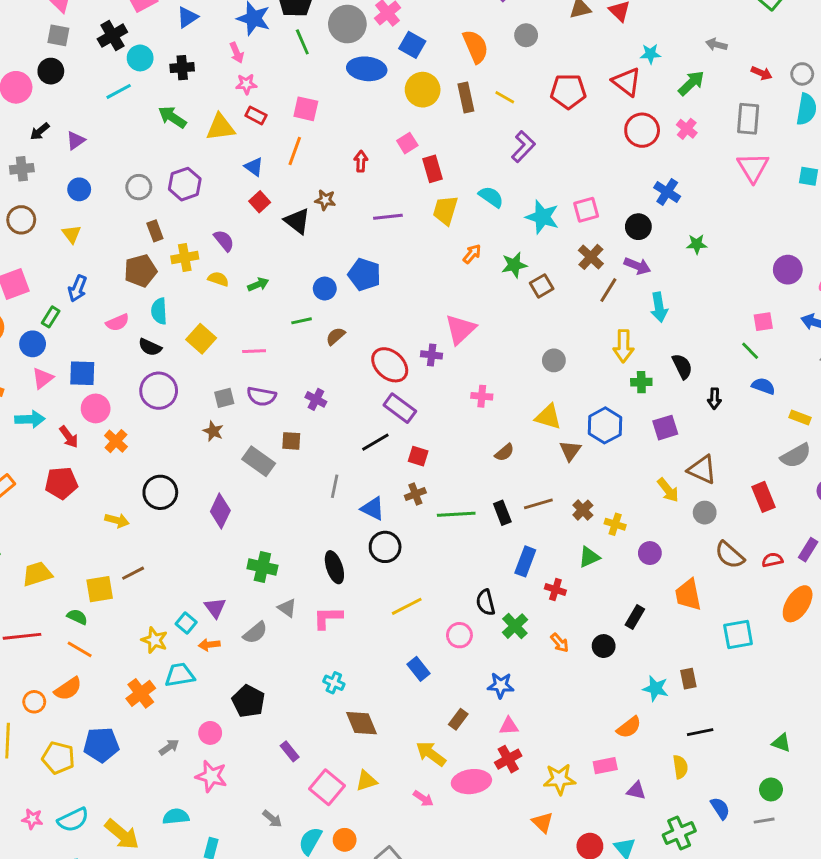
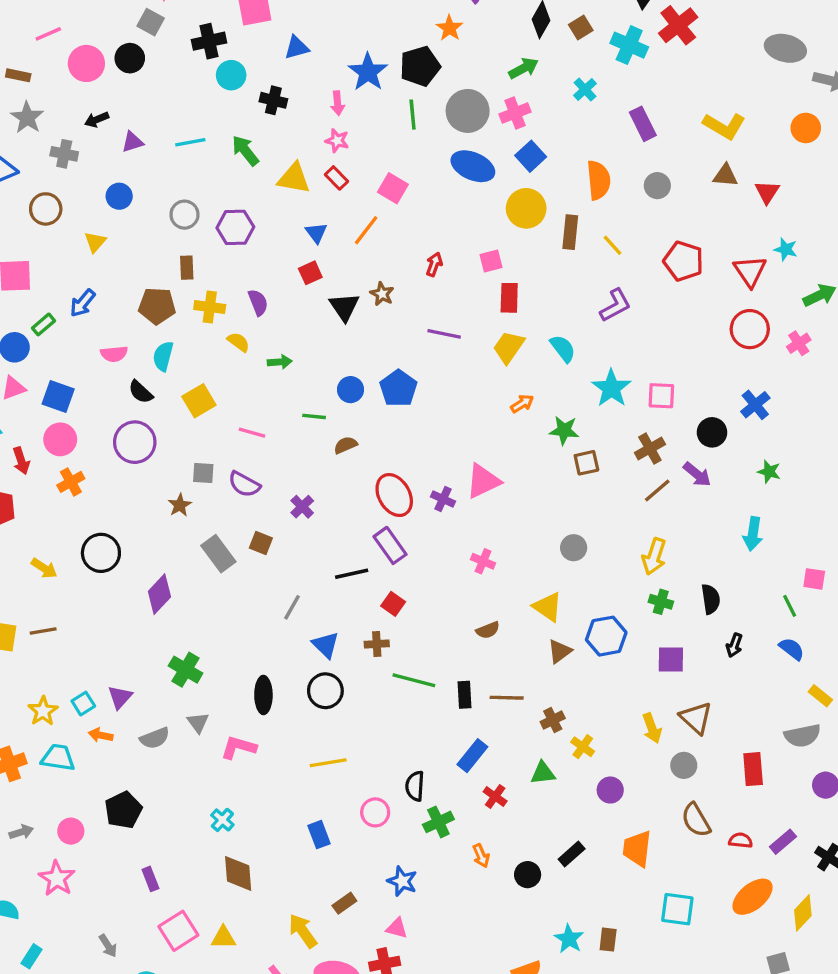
cyan line: (119, 91) -> (190, 142), moved
cyan arrow: (659, 307) -> (753, 534), moved

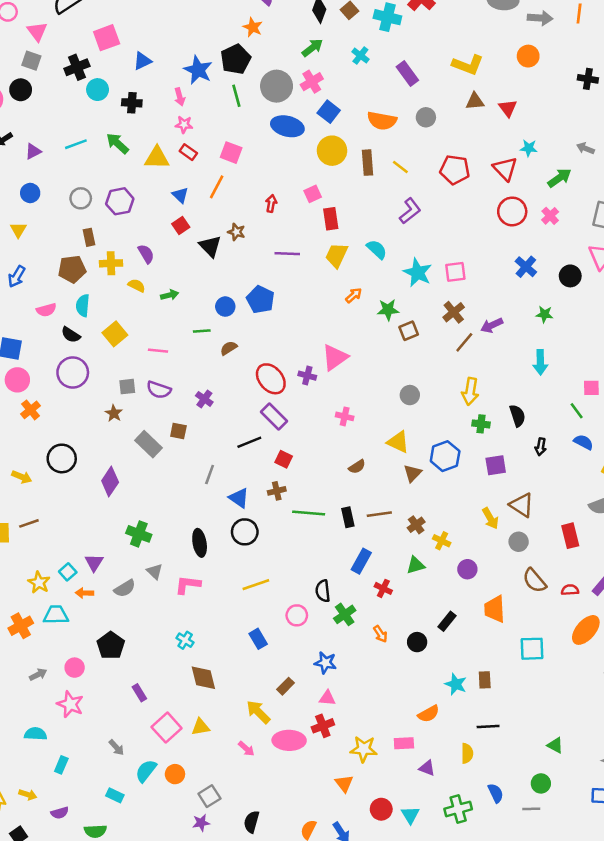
orange semicircle: (599, 180) -> (382, 121), turned 116
black circle: (712, 432) -> (570, 276), moved
purple arrow: (697, 474) -> (492, 325), turned 125

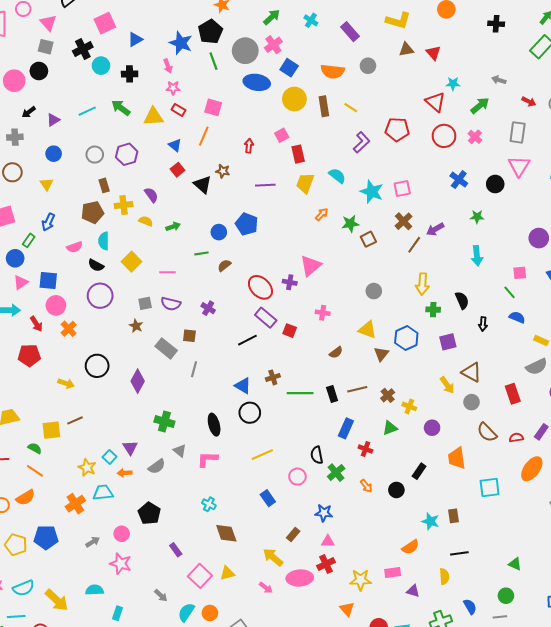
red pentagon: (455, 170) -> (397, 129), moved
red square: (284, 459) -> (290, 331), moved
gray line: (210, 475) -> (194, 369), moved

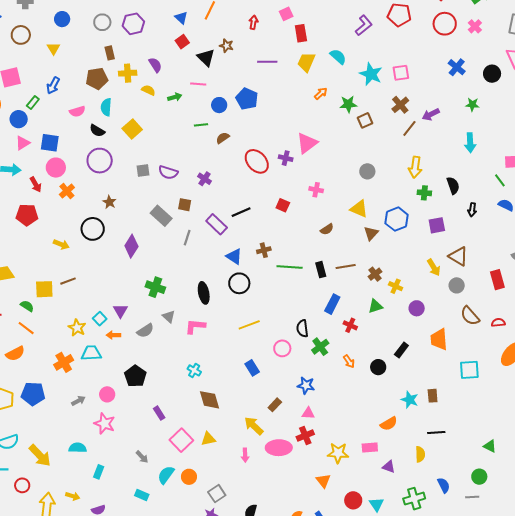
pink line: (168, 272) -> (198, 84), moved
purple rectangle: (266, 318) -> (217, 224), moved
brown star: (136, 326) -> (109, 202), moved
pink arrow: (266, 588) -> (245, 455), turned 48

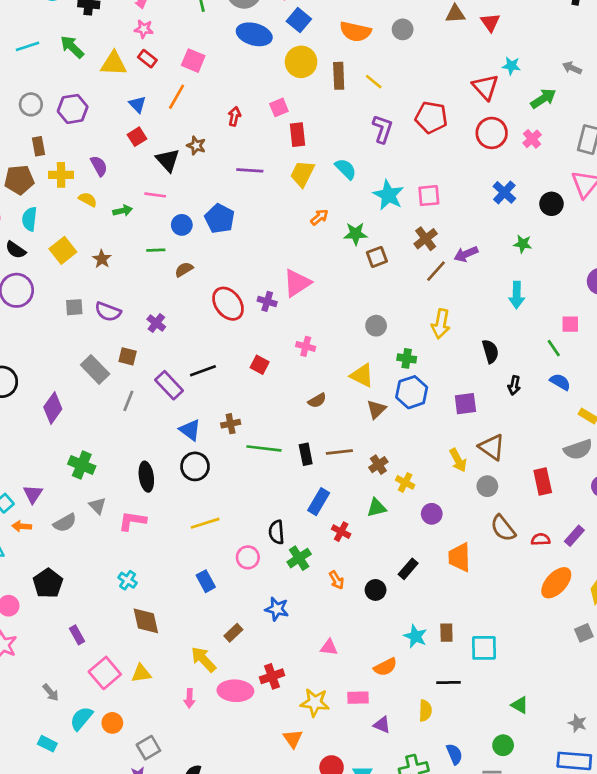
purple L-shape: (364, 25) -> (382, 129), turned -35
green cross: (424, 193) -> (407, 358), moved
brown star: (109, 202) -> (102, 259), moved
cyan square: (469, 370) -> (484, 648), moved
pink triangle: (308, 413) -> (329, 647), moved

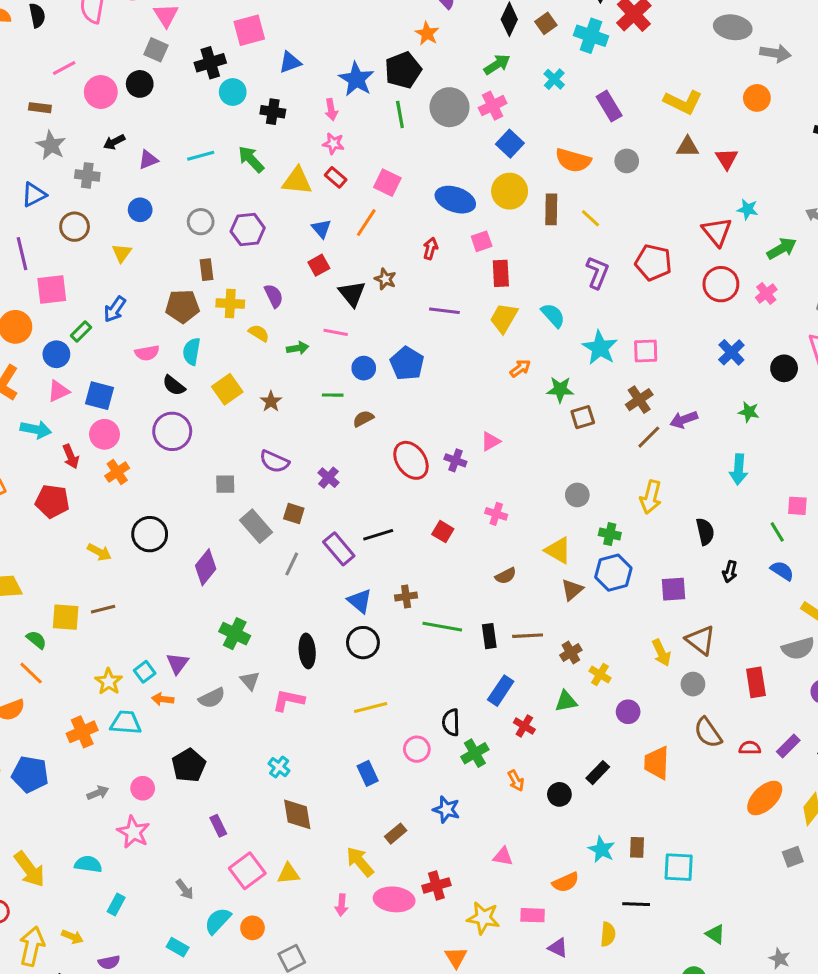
blue ellipse: (254, 34) -> (455, 200), moved
pink triangle: (297, 283) -> (491, 441), size x0.6
gray square: (74, 307) -> (225, 484), moved

